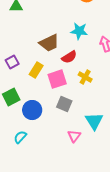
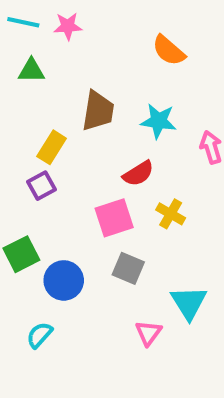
brown trapezoid: (49, 43) -> (98, 111), moved, turned -55
purple square: (12, 62) -> (42, 186), moved
yellow rectangle: (36, 70) -> (52, 147), moved

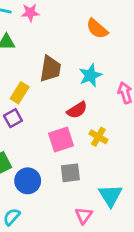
cyan star: (159, 121) -> (90, 75), turned -30
gray square: (128, 268) -> (70, 173), turned -30

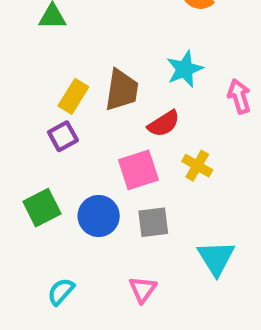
brown trapezoid: (50, 69) -> (122, 90), moved
blue circle: (28, 181) -> (99, 216), moved
pink triangle: (84, 216) -> (143, 289), moved

